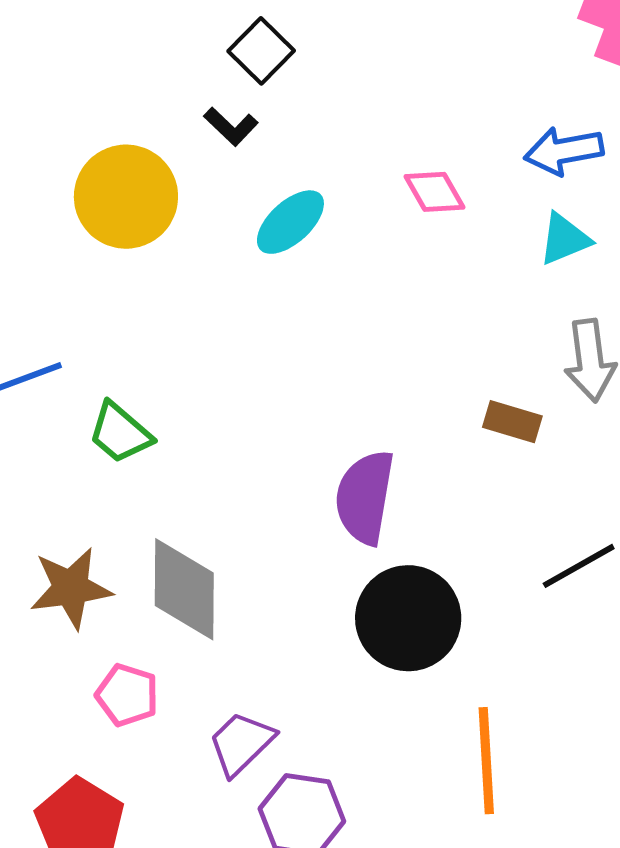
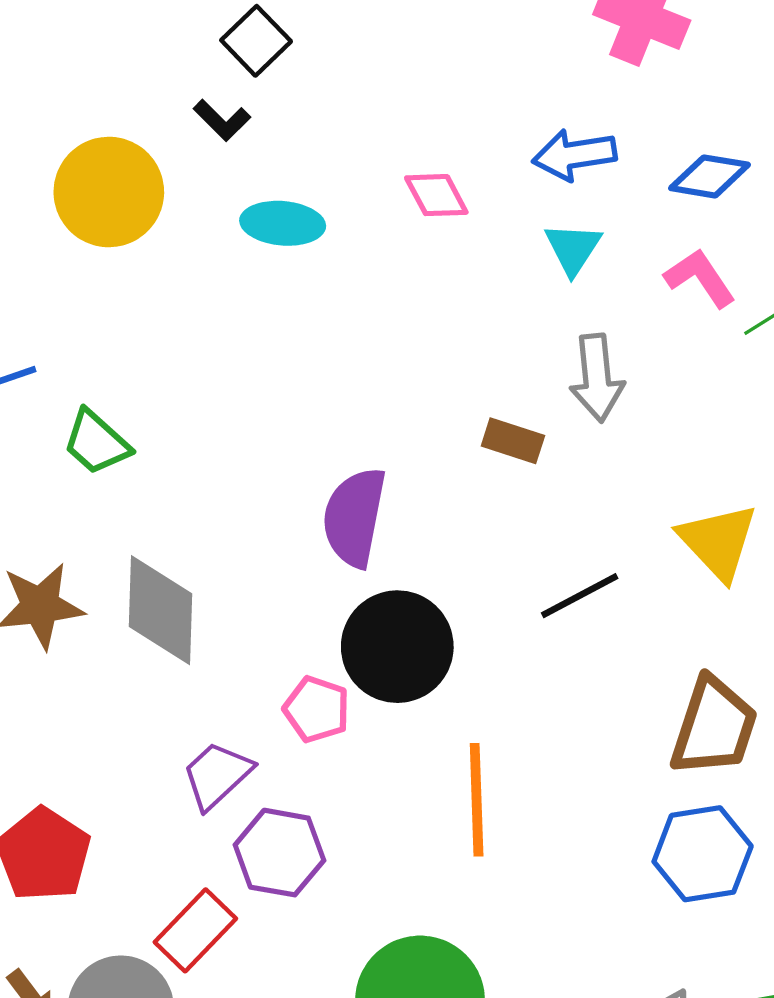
cyan ellipse: (290, 222) -> (283, 223), turned 46
cyan triangle: (565, 239) -> (573, 248), turned -36
pink pentagon: (127, 695) -> (317, 709), moved

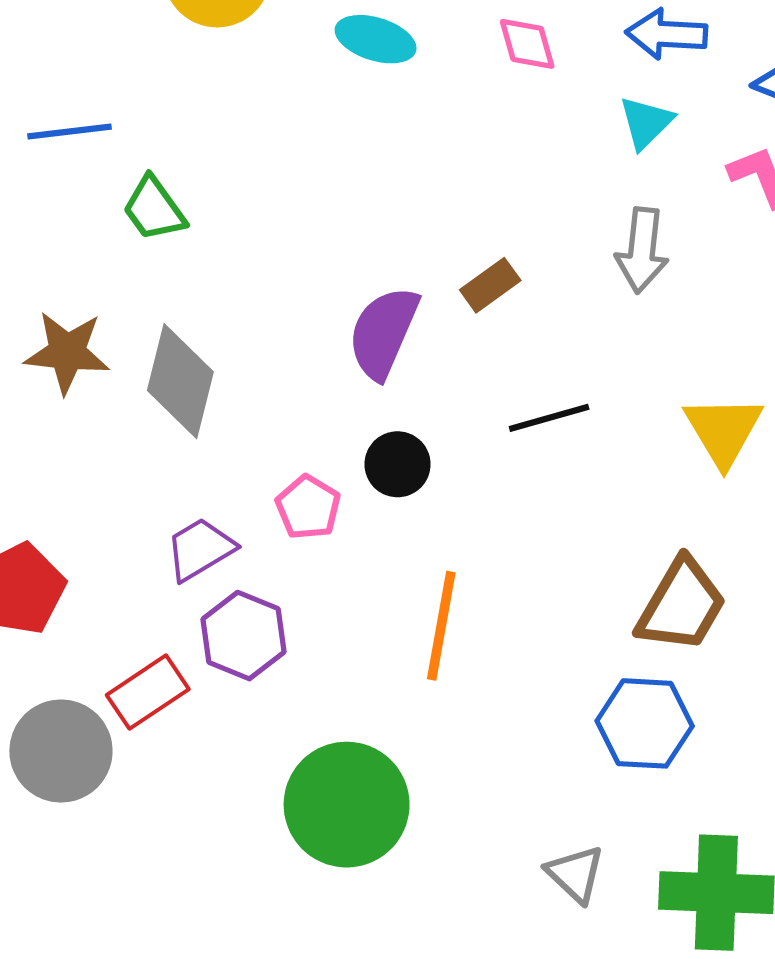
brown rectangle: (513, 441) -> (490, 285), moved, turned -66
black line: (580, 596) -> (549, 418), moved
black circle: (397, 647) -> (398, 464), size x0.6

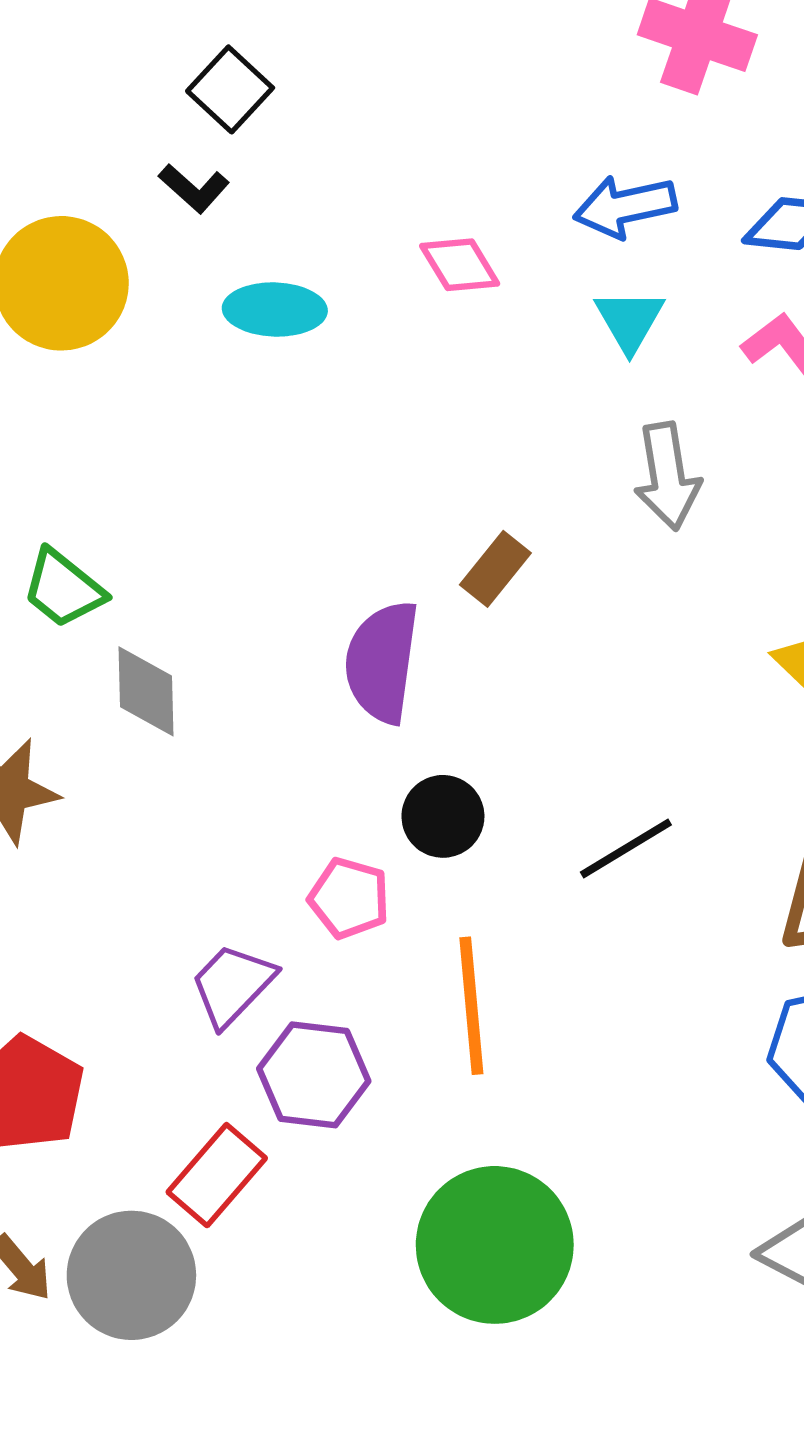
gray diamond: (180, 381) -> (146, 691), moved, size x0.7
black line: (549, 418) -> (626, 849), moved
orange line: (441, 626) -> (471, 1006), moved

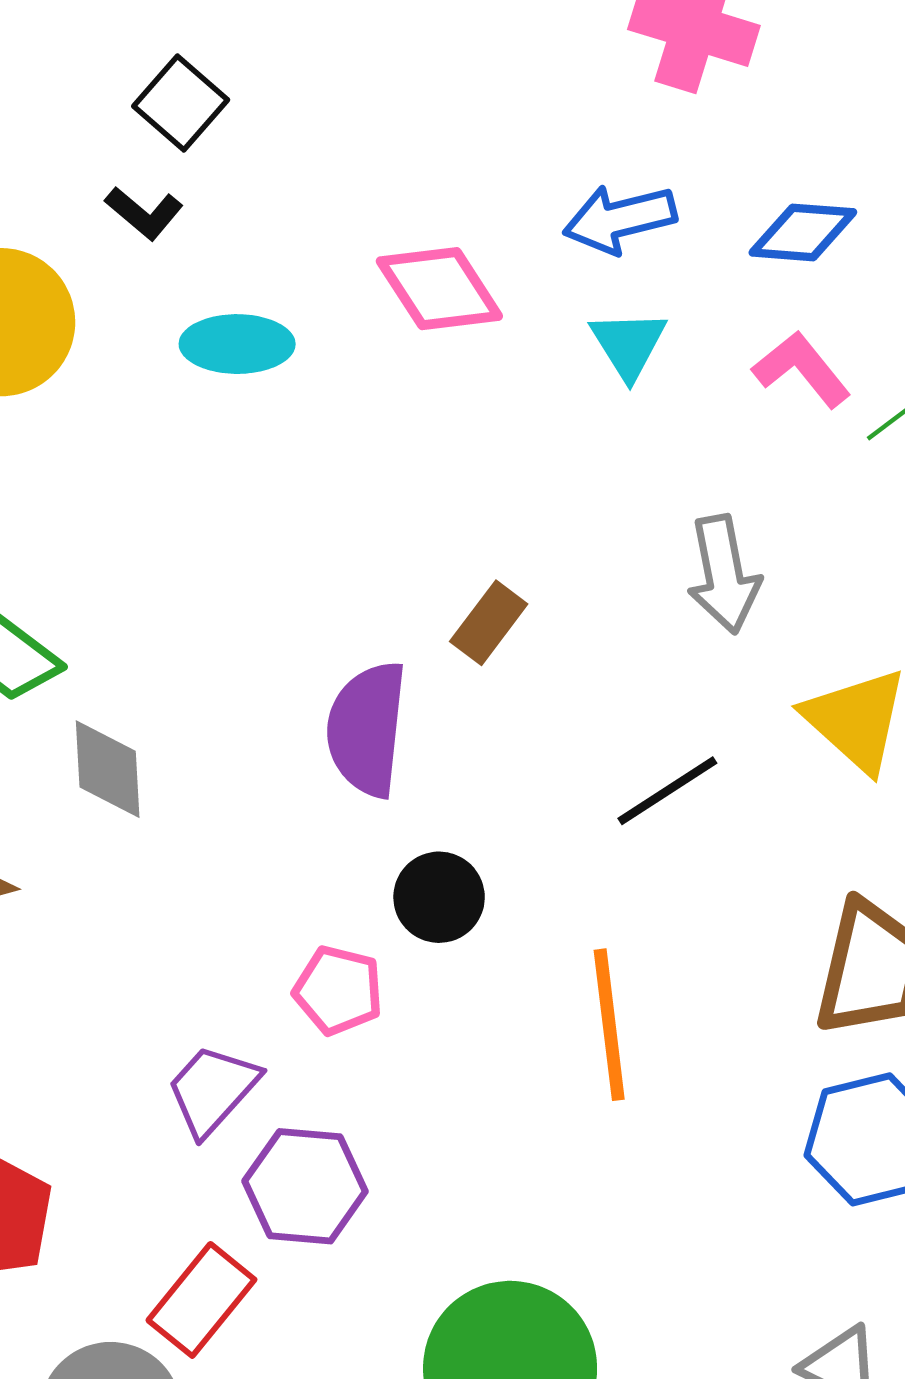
pink diamond: (460, 265) -> (439, 289), size x1.4
gray arrow: (667, 476) -> (724, 574), moved
black line: (626, 849) -> (667, 791), moved
orange line: (471, 1006) -> (609, 1025), moved

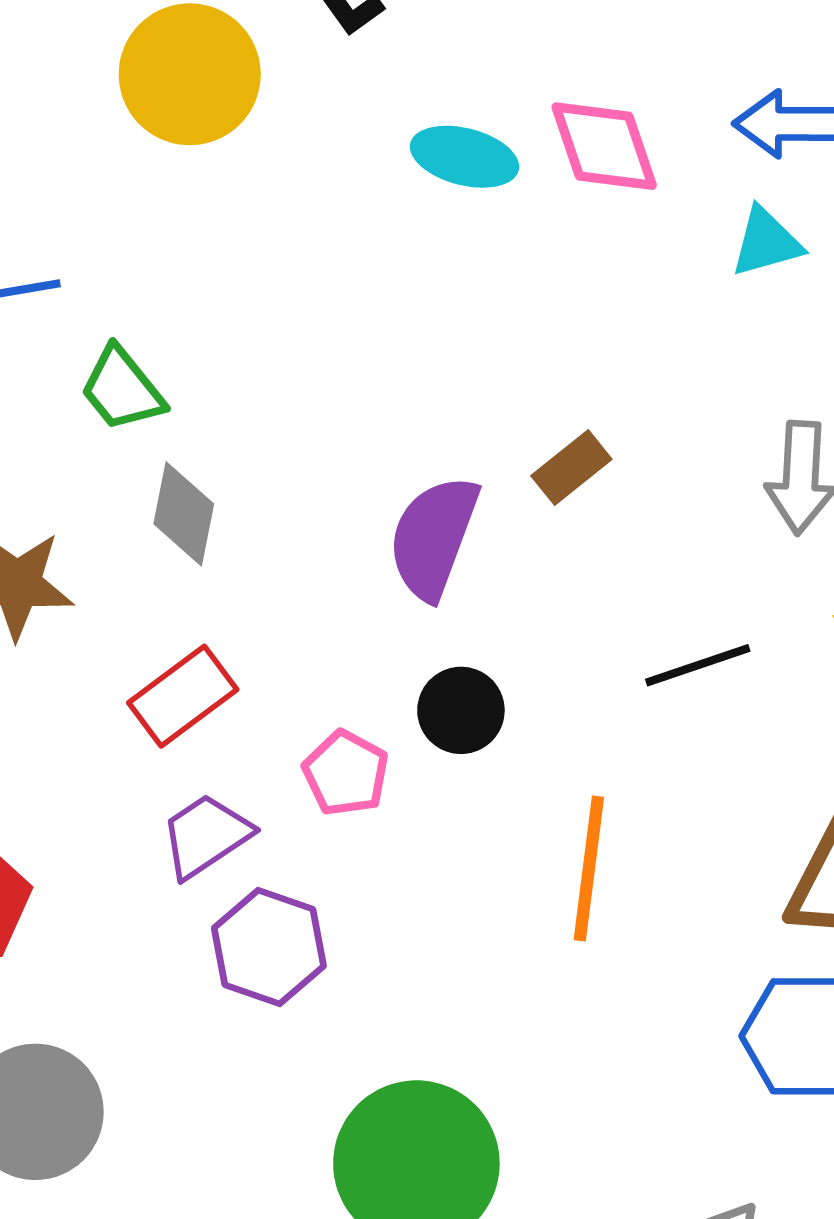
cyan ellipse: (237, 344) -> (464, 157), moved
cyan triangle: (628, 344) -> (766, 242), turned 32
red rectangle: (201, 1300) -> (183, 696), moved

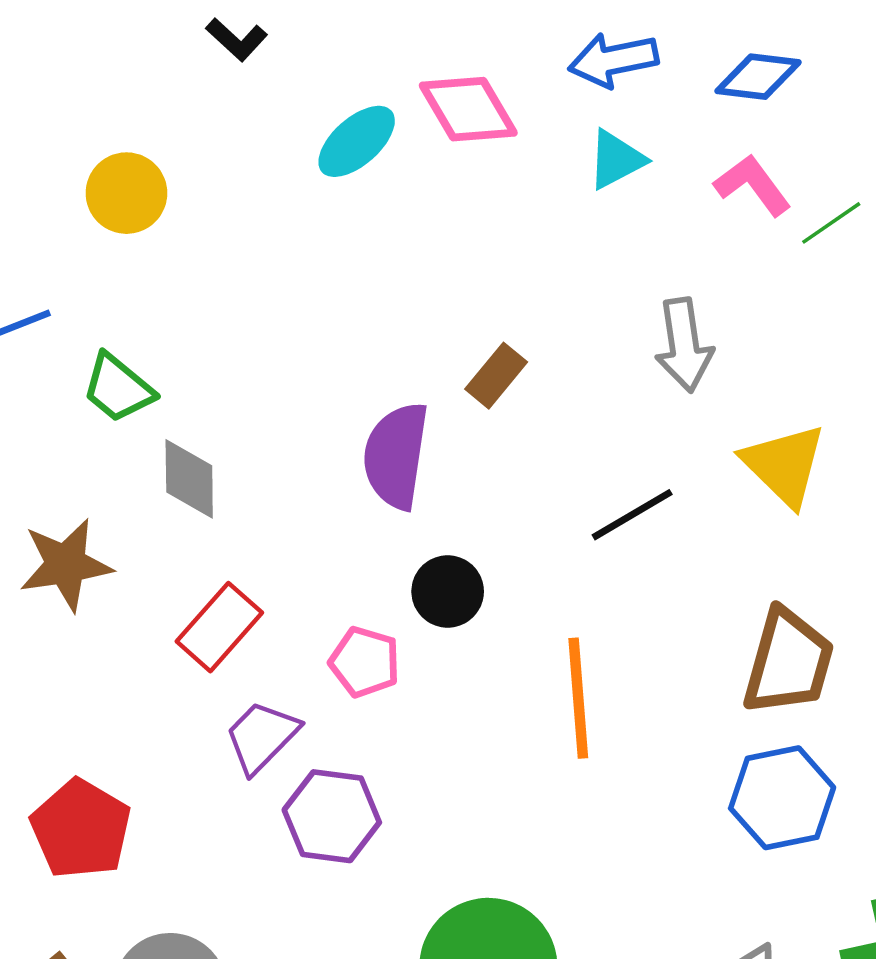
yellow circle: (190, 74) -> (126, 193), moved, size x0.7
cyan ellipse: (464, 157) -> (357, 141), turned -44

